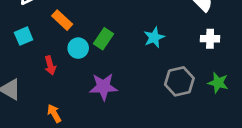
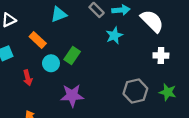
cyan star: (154, 37) -> (114, 36), moved

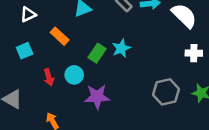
cyan star: (114, 36) -> (121, 48), moved
cyan circle: (51, 63) -> (74, 75), moved

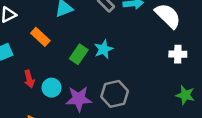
cyan circle: (74, 75) -> (52, 88), moved
gray hexagon: (166, 92) -> (115, 94), moved

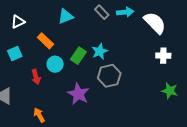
cyan circle: (52, 88) -> (55, 64), moved
gray hexagon: (115, 94) -> (109, 76), moved
purple star: (79, 99) -> (78, 94), turned 30

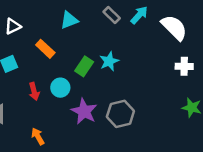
cyan arrow: (125, 12) -> (139, 15), turned -42
cyan circle: (55, 64) -> (60, 88), moved
gray hexagon: (109, 76) -> (120, 114), moved

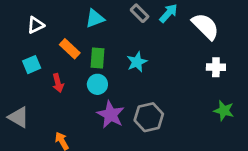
green rectangle: (84, 66) -> (97, 58), moved, turned -30
cyan circle: (60, 88) -> (97, 84), moved
red arrow: (34, 91) -> (58, 83), moved

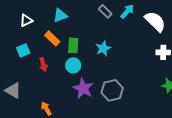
cyan triangle: (95, 18) -> (60, 15), moved

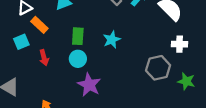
orange rectangle: (52, 38) -> (39, 25), moved
gray hexagon: (112, 90) -> (158, 68), moved

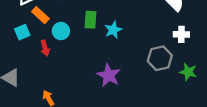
green rectangle: (78, 36) -> (90, 20), moved
cyan circle: (78, 59) -> (61, 31), moved
purple star: (89, 85) -> (109, 75), moved

